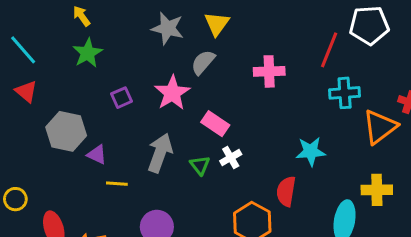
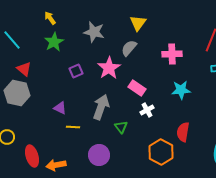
gray star: (168, 28) -> (94, 32), moved
red triangle: (26, 91) -> (24, 69), moved
gray hexagon: (66, 131) -> (17, 93), moved
cyan star: (311, 151) -> (181, 90), moved
green triangle: (200, 165) -> (121, 127), moved

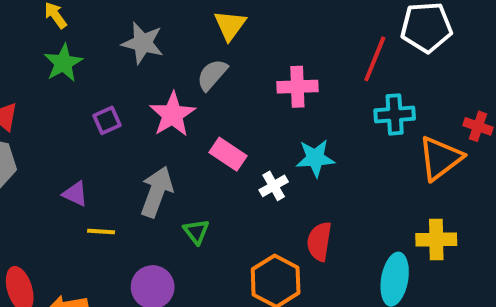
white cross: (147, 110) -> (274, 186), moved

